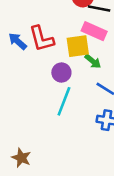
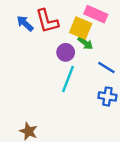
yellow square: (78, 46) -> (81, 28), turned 30
green arrow: (93, 61) -> (85, 43), moved

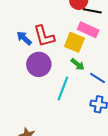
green arrow: (85, 43) -> (78, 64), moved
purple circle: (66, 52) -> (39, 64), moved, size x1.5

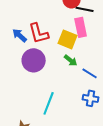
pink rectangle: (88, 30) -> (81, 27), turned 54
cyan line: (63, 89) -> (49, 103), moved

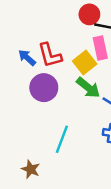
yellow square: (68, 39) -> (85, 62), turned 30
green arrow: (71, 60) -> (88, 88), size x1.5

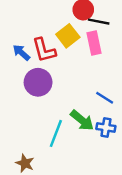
yellow square: (85, 62) -> (68, 36), moved
green arrow: (88, 88) -> (82, 120), moved

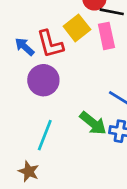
cyan line: (56, 133) -> (45, 135), moved

